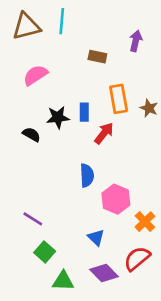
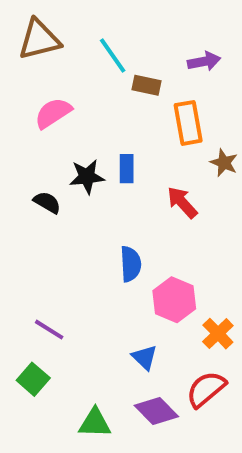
cyan line: (62, 21) -> (113, 55), moved, turned -40
purple arrow: (136, 41) -> (204, 61), turned 66
orange rectangle: (119, 99) -> (188, 123), moved
red arrow: (104, 133) -> (182, 202), moved, turned -80
green square: (45, 252) -> (33, 379), moved

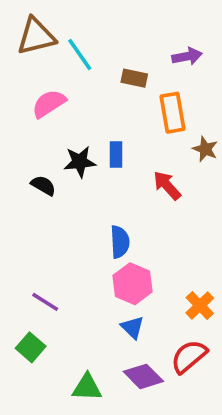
cyan line: (113, 55) -> (80, 54), moved
pink hexagon: (174, 300) -> (132, 284), moved

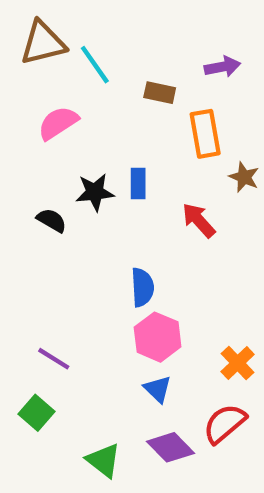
green triangle: (87, 387) -> (103, 460), turned 36

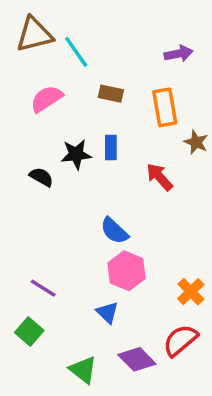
brown rectangle: (160, 93) -> (111, 94), moved
blue semicircle: (142, 287) -> (114, 231), turned 136
blue triangle: (158, 389) -> (107, 312), moved

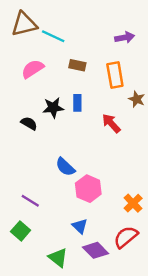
cyan line: (76, 52) -> (53, 36), turned -30
blue semicircle: (114, 231) -> (65, 167), moved
blue triangle: (107, 312) -> (80, 226), moved

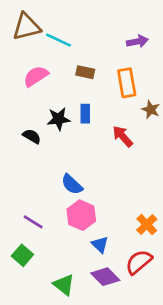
pink hexagon: (88, 189) -> (81, 215), moved
blue triangle: (80, 226) -> (100, 245), moved

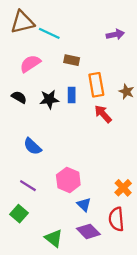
orange rectangle: (127, 83) -> (96, 85), moved
black semicircle: (32, 136) -> (19, 97), moved
blue semicircle: (72, 184) -> (32, 146), moved
red semicircle: (139, 262) -> (116, 219), turned -55

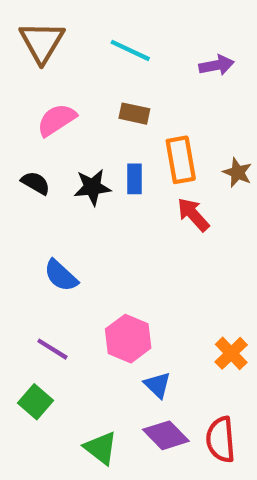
brown triangle: (22, 22) -> (42, 42), turned -45
cyan line: (49, 33) -> (130, 50), moved
red semicircle: (116, 219) -> (221, 440), moved

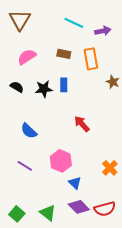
cyan line: (130, 50) -> (74, 23), moved
orange rectangle: (181, 160) -> (91, 59), moved
red arrow: (193, 215) -> (82, 124), moved
green square: (36, 402) -> (17, 214), moved
red semicircle: (221, 440) -> (105, 209), turned -100

